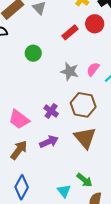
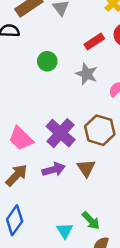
gray star: (70, 72) -> (87, 74), moved
purple cross: (51, 111) -> (61, 133), size x1.6
brown triangle: (85, 138) -> (86, 168), moved, size x0.7

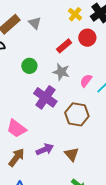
purple cross: (61, 133) -> (45, 97), moved
brown triangle: (86, 168) -> (72, 154), moved

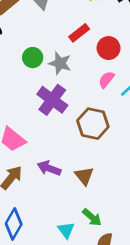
red circle: (87, 38) -> (109, 48), moved
gray star: (61, 72) -> (60, 63), moved
purple arrow: (45, 149) -> (49, 168), turned -138

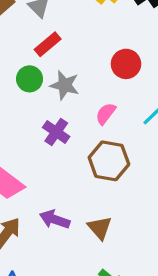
red rectangle: (79, 33) -> (48, 44), moved
pink semicircle: (106, 80) -> (106, 114), moved
purple cross: (52, 100) -> (56, 132), size x0.7

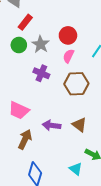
red circle: (126, 64) -> (68, 35), moved
gray star: (65, 85) -> (40, 44), turned 30

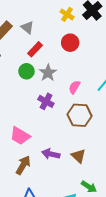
red circle: (68, 35) -> (70, 43), moved

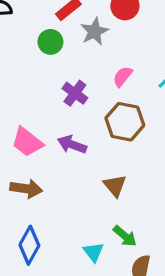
gray star: (48, 73) -> (94, 31), moved
purple arrow: (51, 154) -> (72, 145), moved
brown arrow: (23, 165) -> (26, 189), turned 60

